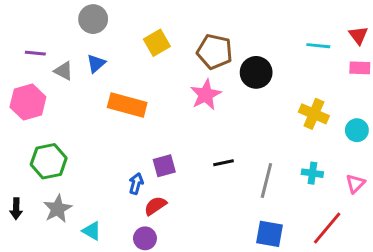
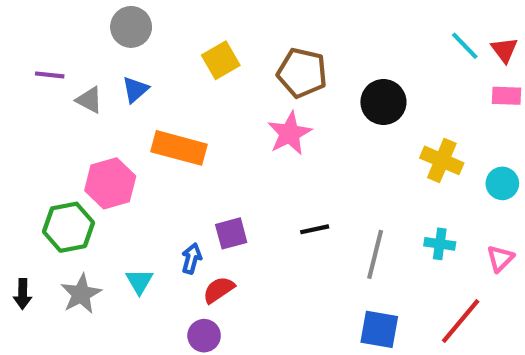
cyan line: (318, 46) -> (465, 46), moved, turned 40
black circle: (256, 72) -> (383, 102), moved
pink hexagon: (28, 102) -> (110, 183), moved
cyan triangle: (92, 231) -> (139, 281), moved, turned 30

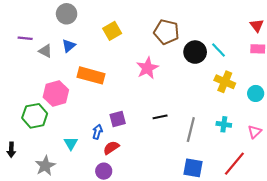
cyan line: (465, 46) -> (218, 50), moved
brown pentagon: (302, 73) -> (166, 32), moved
gray star: (81, 294) -> (45, 166), moved

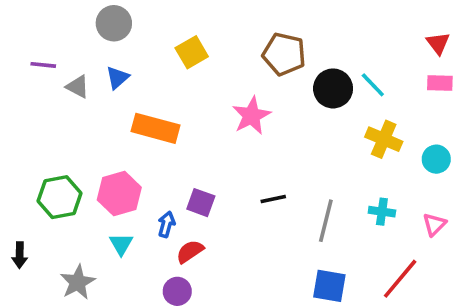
pink hexagon: (56, 93) -> (119, 194), moved
purple square: (118, 119) -> (201, 203), turned 35

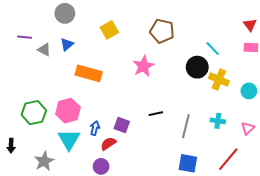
black circle: (333, 88) -> (197, 67), moved
purple square: (201, 203) -> (122, 125), moved
cyan triangle: (121, 244) -> (69, 140), size x1.6

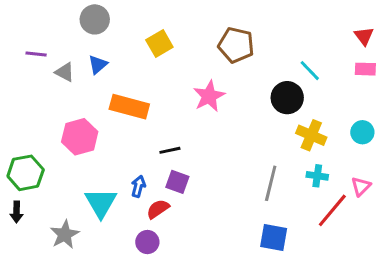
yellow cross: (219, 80) -> (311, 135), moved
pink hexagon: (68, 111) -> (80, 137), moved
green hexagon: (34, 113) -> (26, 173), moved
black line: (156, 114) -> (170, 150), moved
red line: (228, 159) -> (332, 210), moved

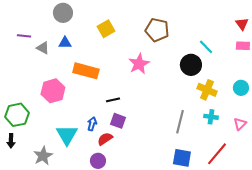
blue triangle: (98, 65) -> (65, 43), turned 40
red line: (332, 210) -> (217, 154), moved

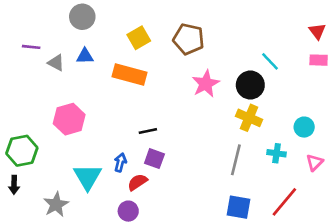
brown pentagon: (157, 30) -> (189, 39), moved
pink star: (139, 64) -> (206, 84), moved
orange rectangle: (86, 71) -> (130, 75), moved
cyan circle: (241, 88) -> (304, 127), moved
yellow cross: (207, 90) -> (249, 118), moved

